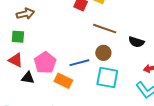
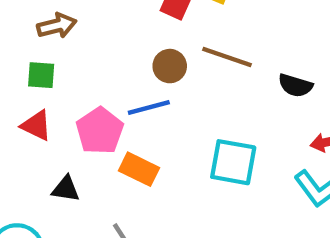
brown circle: (103, 53) -> (170, 66), moved
blue line: (79, 63) -> (149, 108), moved
black triangle: (28, 78) -> (66, 189), moved

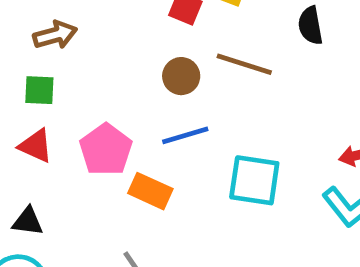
black semicircle: (295, 85) -> (310, 26), moved, turned 64
blue line: (149, 108) -> (185, 135), moved
black triangle: (66, 189) -> (28, 221), moved

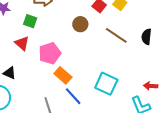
black semicircle: (310, 26) -> (146, 37), moved
brown circle: (181, 76) -> (80, 24), moved
blue line: (185, 135) -> (73, 96), moved, turned 48

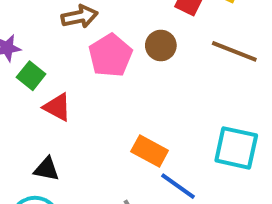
green square: (30, 21) -> (31, 76), moved, turned 32
pink pentagon: (50, 53) -> (110, 55), moved

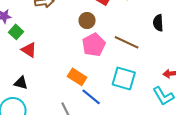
brown line: (234, 51) -> (127, 42), moved
pink pentagon: (110, 55) -> (94, 45), moved

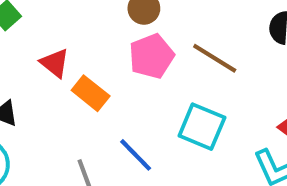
red triangle: (29, 50) -> (55, 63), moved
orange rectangle: (77, 77) -> (91, 93), moved

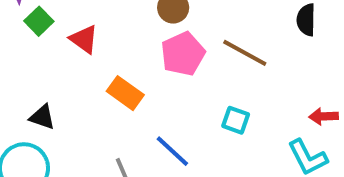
red triangle: (55, 63) -> (84, 39), moved
cyan square: (202, 127) -> (236, 120), size x0.6

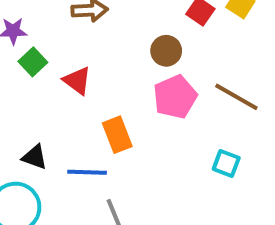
orange rectangle: (125, 93) -> (117, 135), turned 32
blue line: (172, 151) -> (87, 172), moved, turned -42

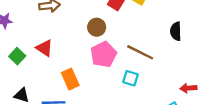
green square: (33, 62) -> (17, 56), moved
cyan square: (226, 163) -> (131, 78), moved

